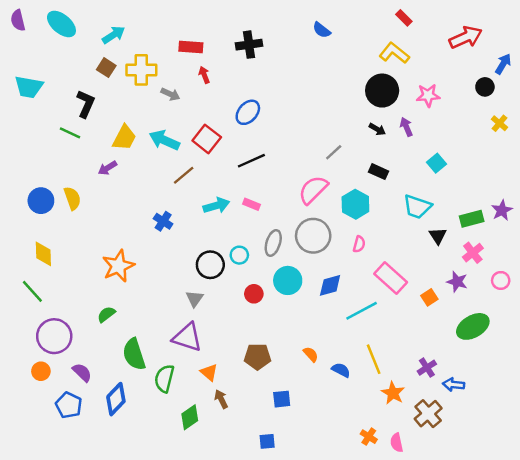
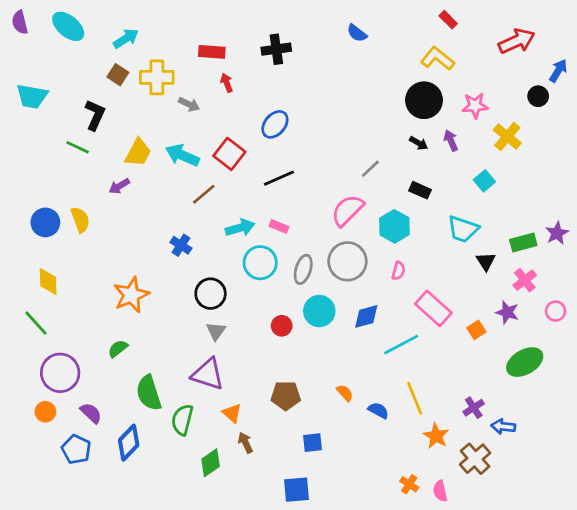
yellow cross: (499, 123) -> (507, 136), moved, size x1.5
cyan circle: (239, 255) -> (260, 263), moved, size x1.6
black circle: (210, 265) -> (211, 294), moved
blue square: (267, 441) -> (296, 490), size x1.5

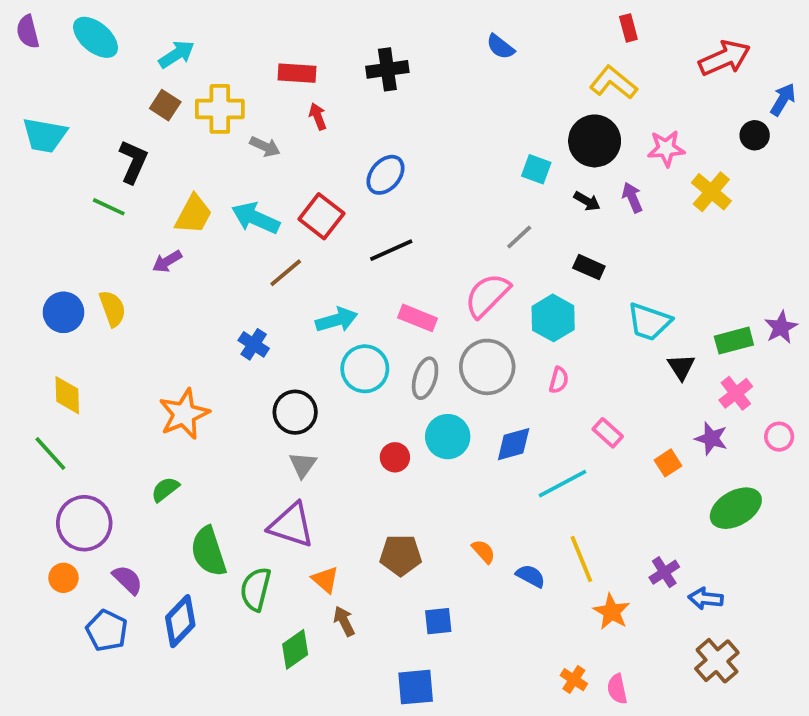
red rectangle: (448, 20) -> (628, 28), turned 30
cyan square: (484, 181) -> (536, 169), moved, turned -30
pink rectangle: (279, 226) -> (418, 318), moved, size x1.4
pink rectangle: (433, 308) -> (608, 433), size x0.6
brown cross: (475, 459) -> (717, 661), moved

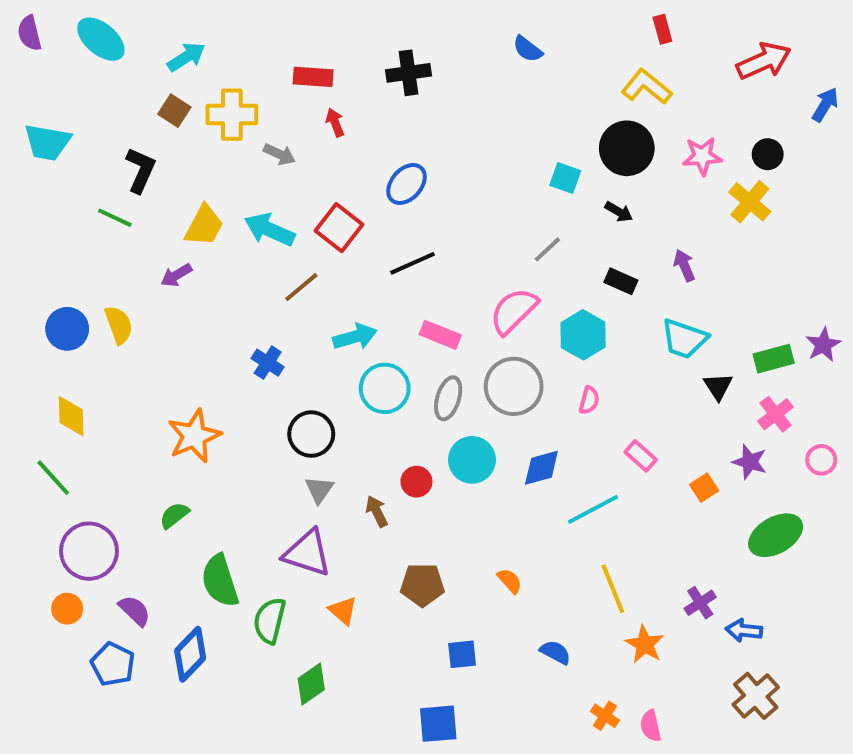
black circle: (755, 135) -> (768, 154), moved
purple arrow: (632, 197) -> (684, 265), moved
blue semicircle: (531, 576) -> (555, 652), moved
brown arrow: (344, 621) -> (377, 511), moved

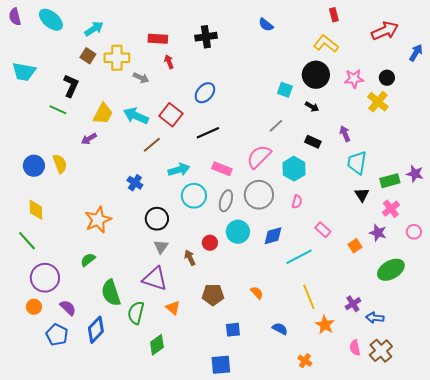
cyan trapezoid: (684, 339) -> (357, 163), moved, turned 80
purple star: (823, 345) -> (415, 174), turned -30
pink semicircle: (651, 726) -> (355, 348), moved

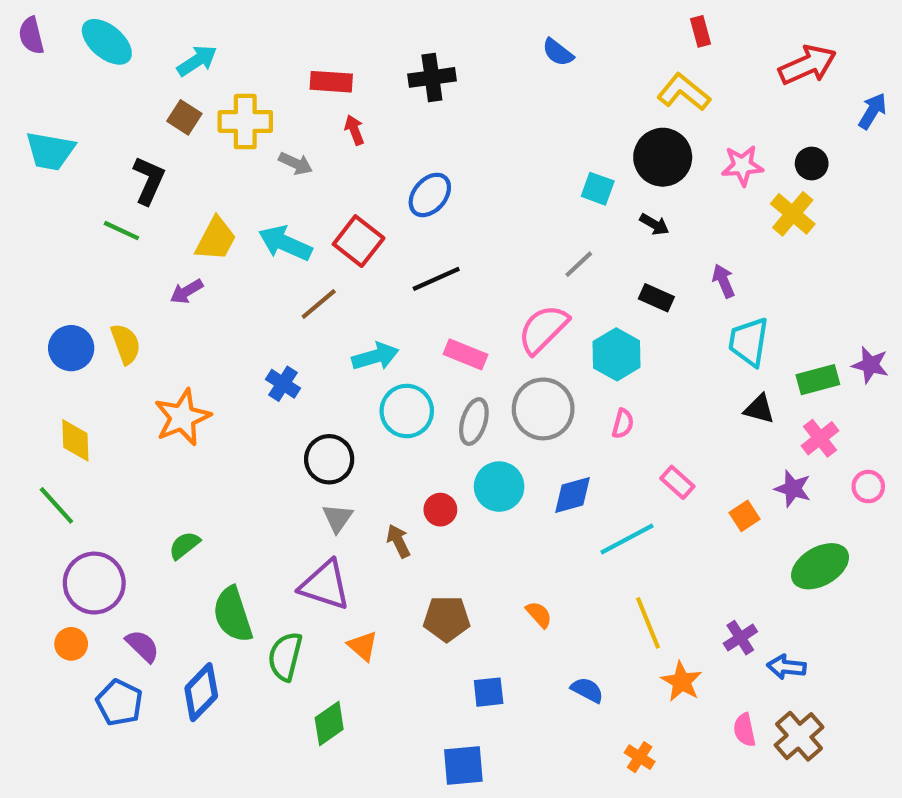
black triangle: (362, 195) -> (759, 409), turned -42
orange star: (98, 220) -> (182, 417), moved

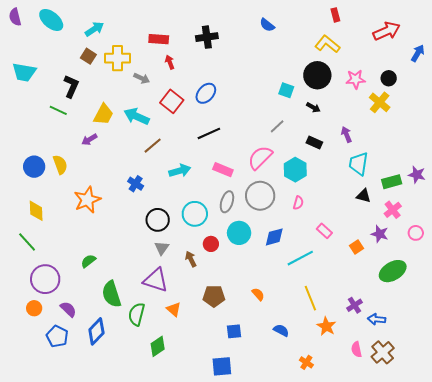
red square: (359, 241) -> (172, 101), moved
cyan circle: (407, 411) -> (195, 214), moved

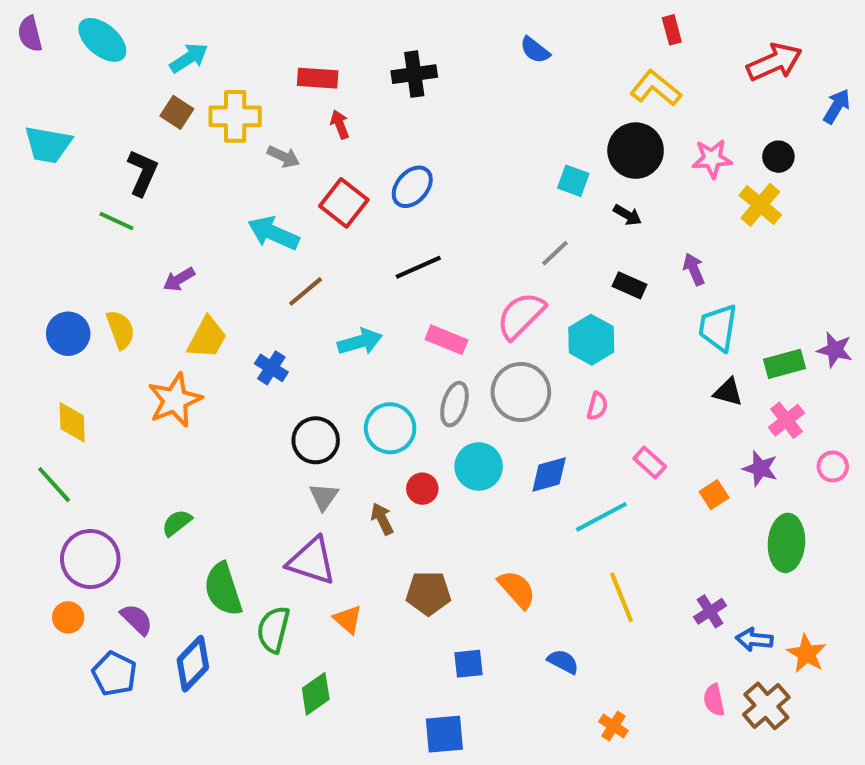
yellow trapezoid: (103, 114) -> (207, 338), moved
green ellipse: (393, 271) -> (786, 543), turned -56
orange semicircle: (258, 294) -> (517, 589), size x1.5
orange star: (326, 326) -> (807, 654), moved

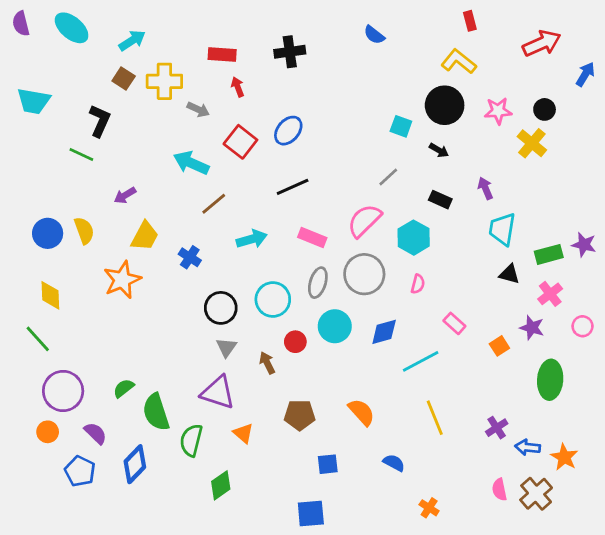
green semicircle: (177, 523) -> (124, 388), moved

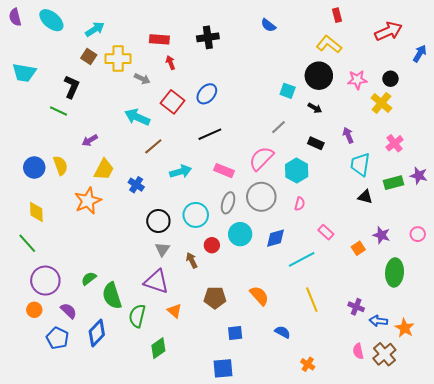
pink cross: (550, 294) -> (395, 143), moved
purple cross: (497, 428) -> (356, 307), turned -35

